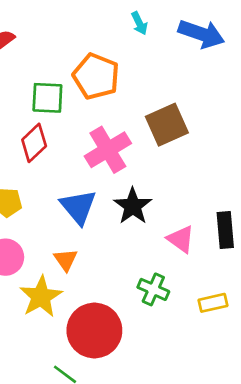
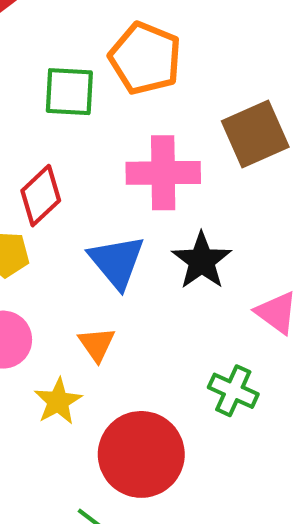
red diamond: (34, 143) -> (41, 196), moved
pink cross: (108, 150) -> (163, 173), turned 30
yellow star: (41, 297) -> (58, 401), size x0.7

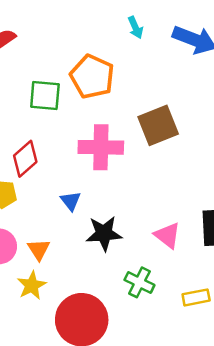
black star: (202, 261) -> (104, 233), moved, turned 30
blue triangle: (117, 262) -> (71, 201), size x0.6
orange triangle: (97, 344) -> (39, 249), moved

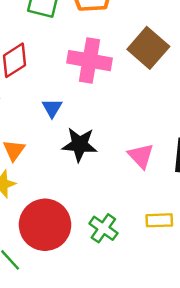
brown square: (158, 125) -> (148, 48), turned -36
green cross: (139, 282) -> (103, 228), moved

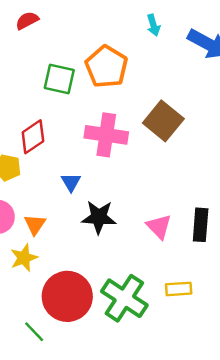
green cross: (103, 228) -> (124, 298), size x1.6

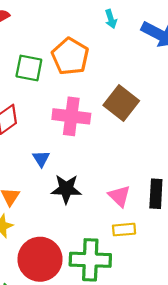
yellow rectangle: (179, 289) -> (124, 230), moved
green cross: (124, 298) -> (90, 260), turned -30

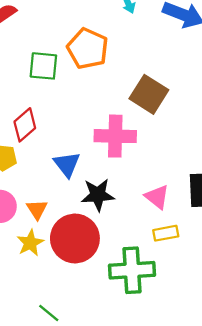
pink cross: (71, 116) -> (115, 136), moved
blue triangle: (41, 159) -> (67, 164), size x1.4
red circle: (40, 259) -> (75, 238), moved

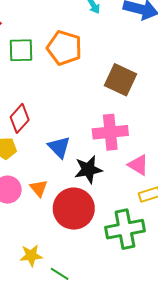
green square: (43, 66) -> (21, 50), moved
pink cross: (115, 136) -> (110, 132), moved
yellow star: (30, 243) -> (31, 255), moved, turned 30

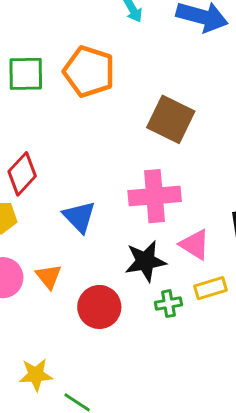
black star: (88, 169) -> (145, 261), moved
red circle: (74, 209) -> (99, 307), size x0.7
green cross: (125, 229) -> (168, 304), moved, size x0.5

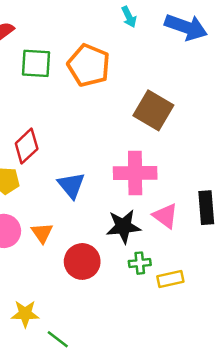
yellow rectangle: (210, 288) -> (170, 279), moved

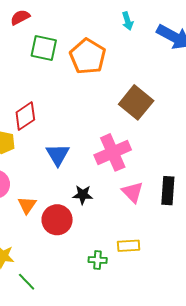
pink cross: (135, 173) -> (113, 152), turned -32
black star: (123, 226) -> (83, 195), moved, size x0.7
orange triangle: (42, 233) -> (27, 205), moved
green cross: (140, 263) -> (98, 260), moved

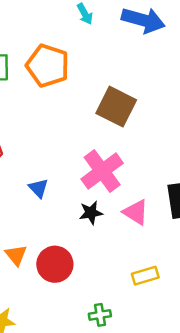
blue triangle: (58, 155) -> (39, 188), size x0.7
black star: (83, 195) -> (91, 213), moved
green cross: (98, 260) -> (100, 315), moved

